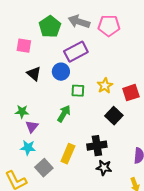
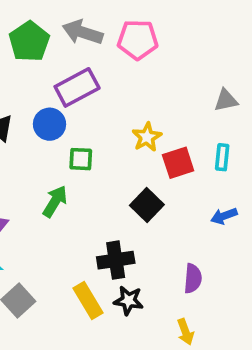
yellow star: (105, 86) -> (147, 137), moved
yellow rectangle: (68, 154) -> (88, 301), moved, turned -54

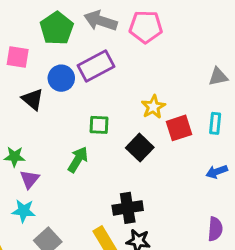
blue circle: (50, 124) -> (61, 78), moved
black square: (147, 205) -> (140, 148), moved
purple semicircle: (193, 278) -> (215, 229), moved

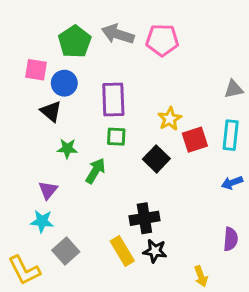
purple rectangle: (96, 66) -> (113, 100), moved, turned -64
blue circle: (61, 78) -> (64, 83), moved
cyan rectangle: (215, 123) -> (231, 135), size x1.4
green star: (15, 157) -> (67, 149), moved

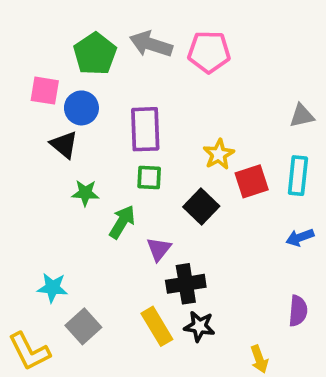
purple triangle: (48, 190) -> (159, 249), moved

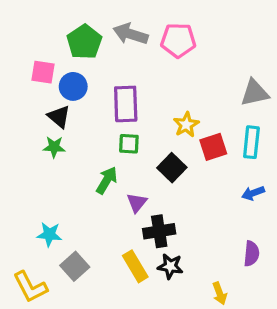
gray triangle: (302, 116) -> (255, 93), size x1.4
green star: (85, 193) -> (54, 147), moved

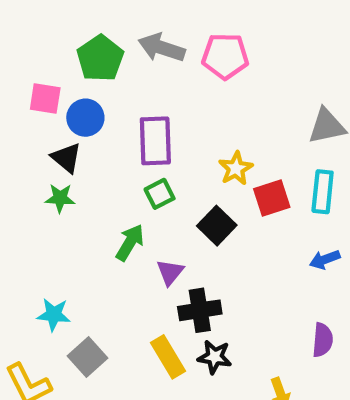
green square: (129, 144) -> (160, 194), turned -30

